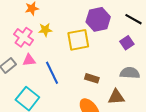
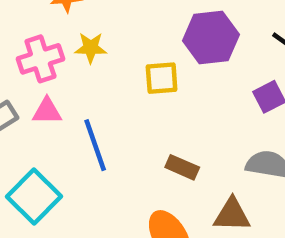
pink cross: (24, 37) -> (40, 59), turned 30
yellow square: (78, 40) -> (162, 78), size x0.7

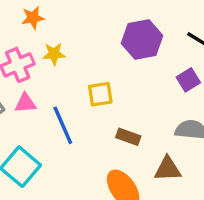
yellow square: (162, 78) -> (100, 94), moved

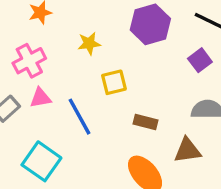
yellow star: (54, 54) -> (89, 43), moved

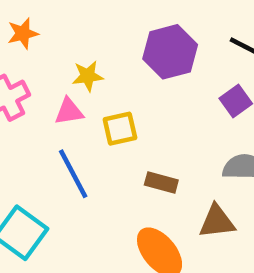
pink triangle: (40, 98) -> (69, 112), moved

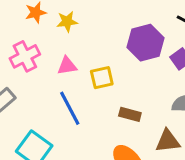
purple hexagon: (170, 52) -> (146, 43), moved
yellow star: (88, 76) -> (67, 22), moved

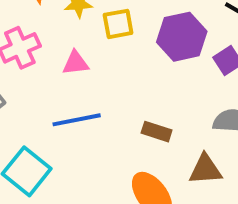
yellow square: (102, 78) -> (118, 24), moved
blue line: (70, 108) -> (77, 120), turned -76

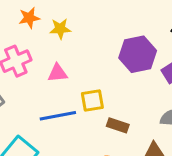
yellow square: (118, 24) -> (92, 101), moved

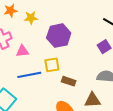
purple hexagon: (138, 54) -> (59, 36), moved
pink triangle: (58, 73) -> (22, 51), moved

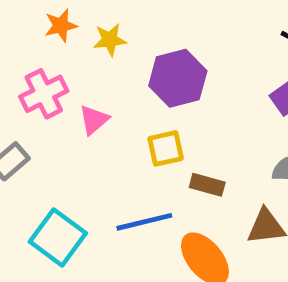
pink triangle: (22, 51) -> (94, 120), turned -32
blue line: (29, 75) -> (144, 222), moved

